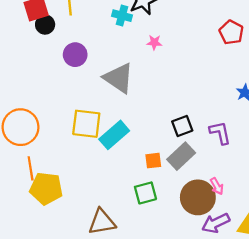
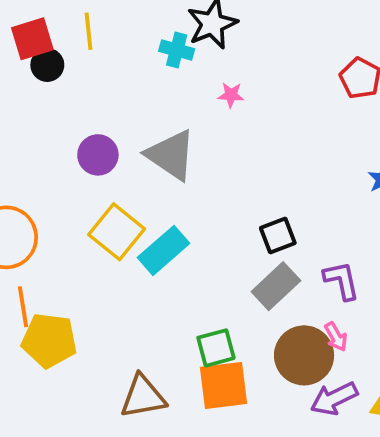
purple circle: (75, 55) -> (98, 155), moved
yellow square: (86, 124) -> (117, 232), turned 32
purple L-shape: (220, 133) -> (342, 280), moved
orange square: (153, 161) -> (223, 385), moved, size x1.8

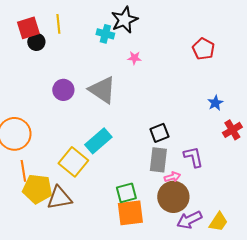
yellow square: (117, 232) -> (73, 162), moved
gray rectangle: (276, 286) -> (158, 160), turned -40
pink arrow: (336, 337) -> (172, 177), moved, turned -77
brown triangle: (143, 397) -> (59, 198), moved

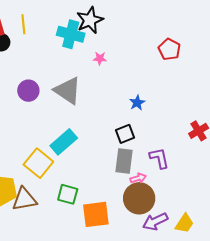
cyan cross: (105, 34) -> (71, 34), size x1.5
blue star: (215, 103) -> (137, 103), moved
green square: (126, 193) -> (68, 194), moved, turned 30

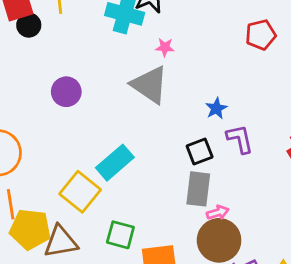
red pentagon: (169, 49) -> (261, 35), turned 30
gray triangle: (68, 91) -> (150, 85), moved
purple L-shape: (159, 158) -> (240, 139), moved

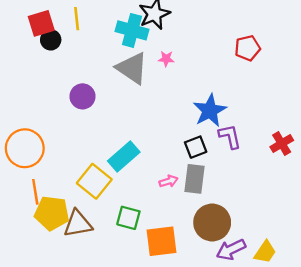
gray triangle: (150, 85) -> (132, 68), moved
blue star: (216, 108) -> (210, 111), size x1.8
pink arrow: (218, 213) -> (169, 181), moved

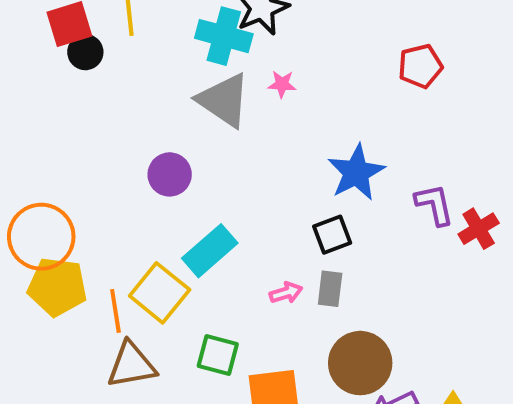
purple circle: (83, 96) -> (170, 174), moved
purple L-shape: (230, 136) -> (434, 205), moved
gray rectangle: (194, 179) -> (330, 289), size x0.7
orange line: (35, 192) -> (115, 311), moved
yellow pentagon: (52, 213) -> (57, 287), moved

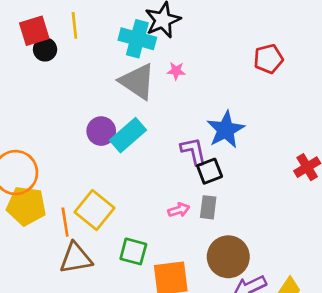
purple L-shape: (434, 205) -> (193, 151), moved
cyan rectangle: (210, 251) -> (128, 135), moved

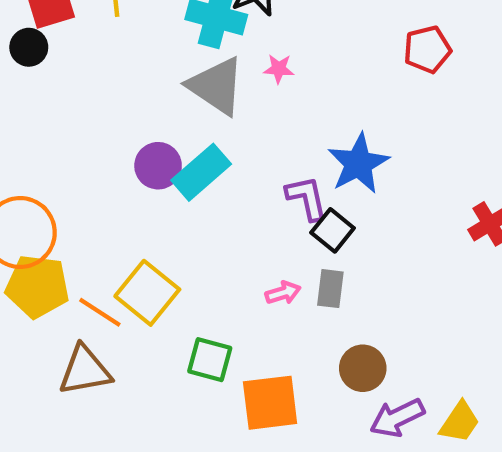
black circle: (45, 49) -> (29, 47), moved
black square: (210, 171) -> (333, 230), turned -30
orange line: (65, 222) -> (100, 312), turned -48
brown circle: (228, 257) -> (363, 368), size x0.7
brown triangle: (76, 258) -> (85, 370), moved

